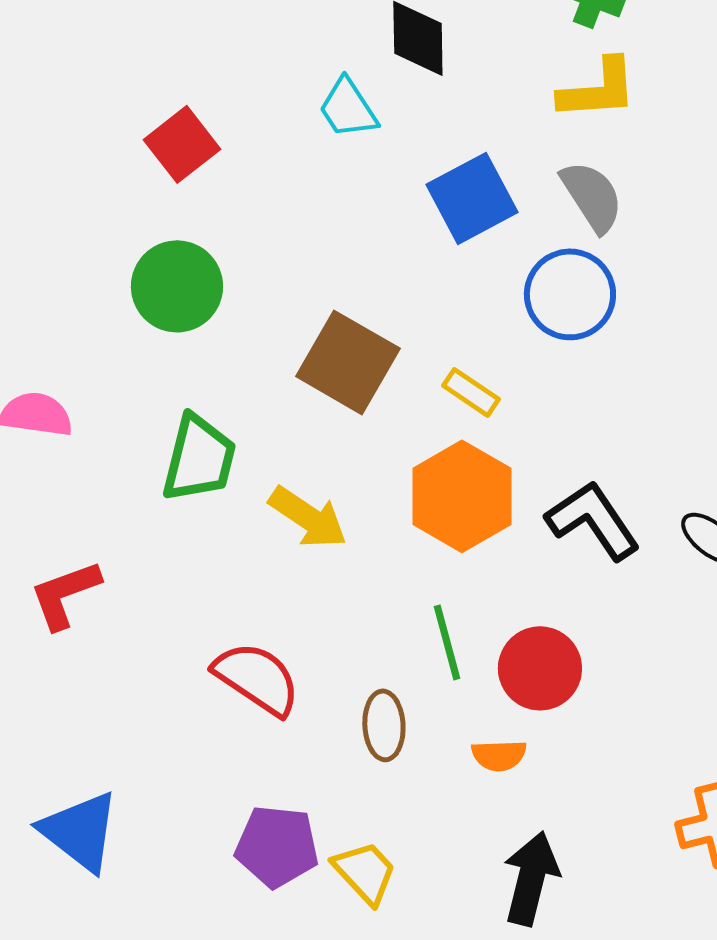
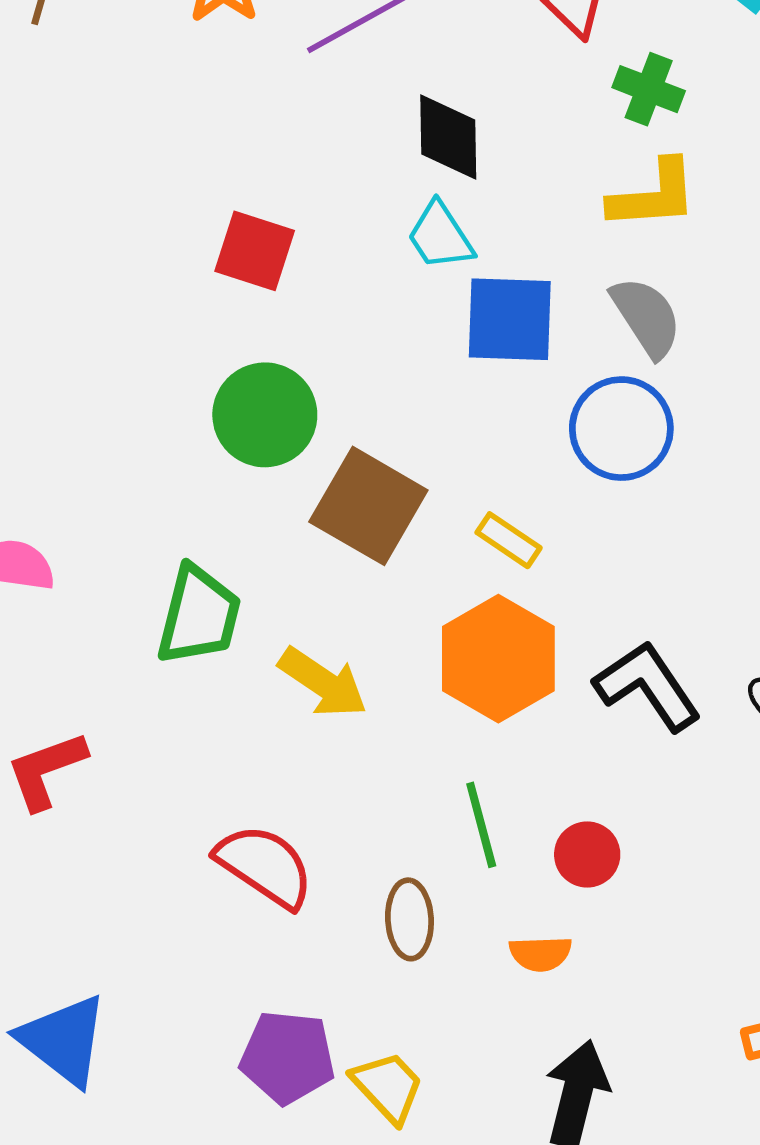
cyan trapezoid: (348, 108) -> (440, 236), moved
red square: (182, 144) -> (255, 251), moved, turned -34
blue square: (472, 198) -> (510, 319), turned 30
green circle: (177, 286) -> (265, 415), moved
red circle: (540, 668) -> (587, 854), size x0.7

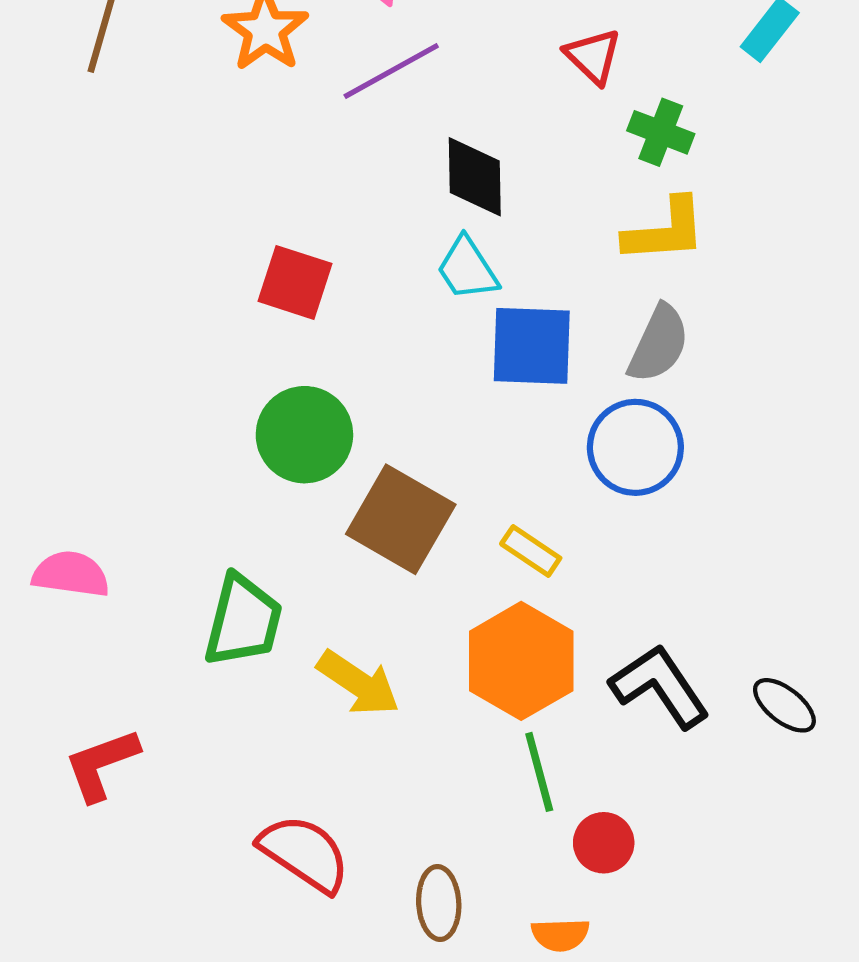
gray semicircle: (646, 317) -> (659, 344), turned 58
green line: (481, 825) -> (539, 772), moved

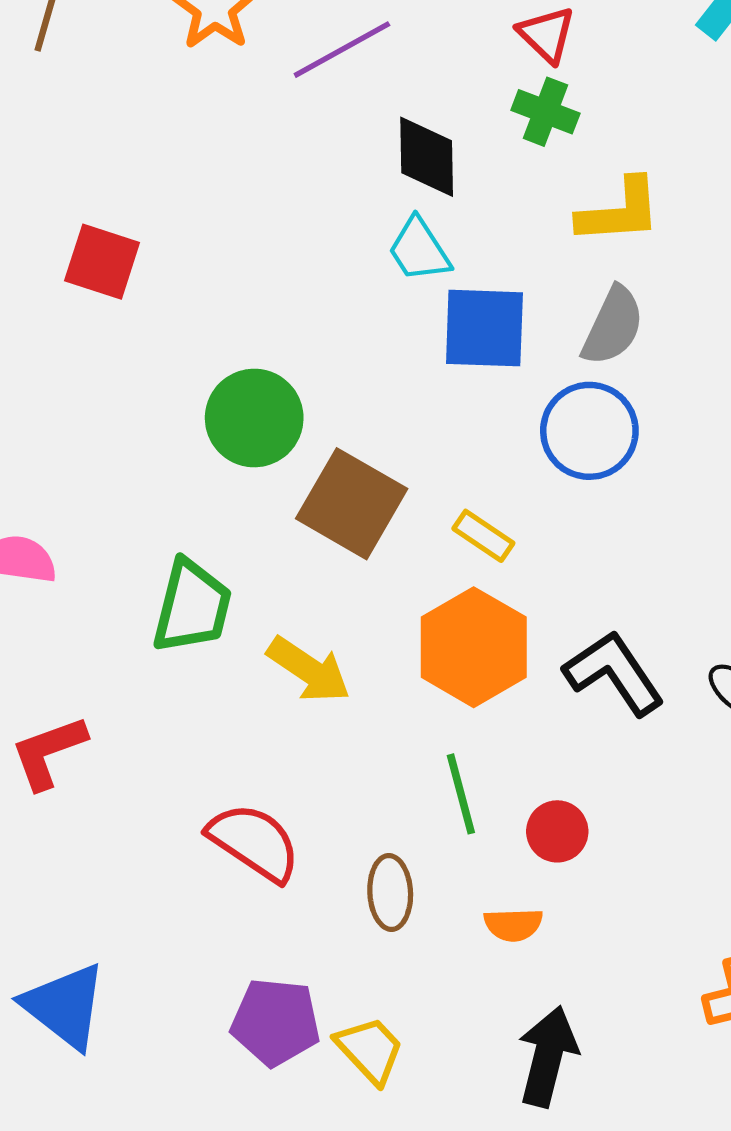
green cross: (661, 132) -> (545, 112), moved
red square: (295, 282) -> (102, 262), moved
green line: (539, 772) -> (461, 794), moved

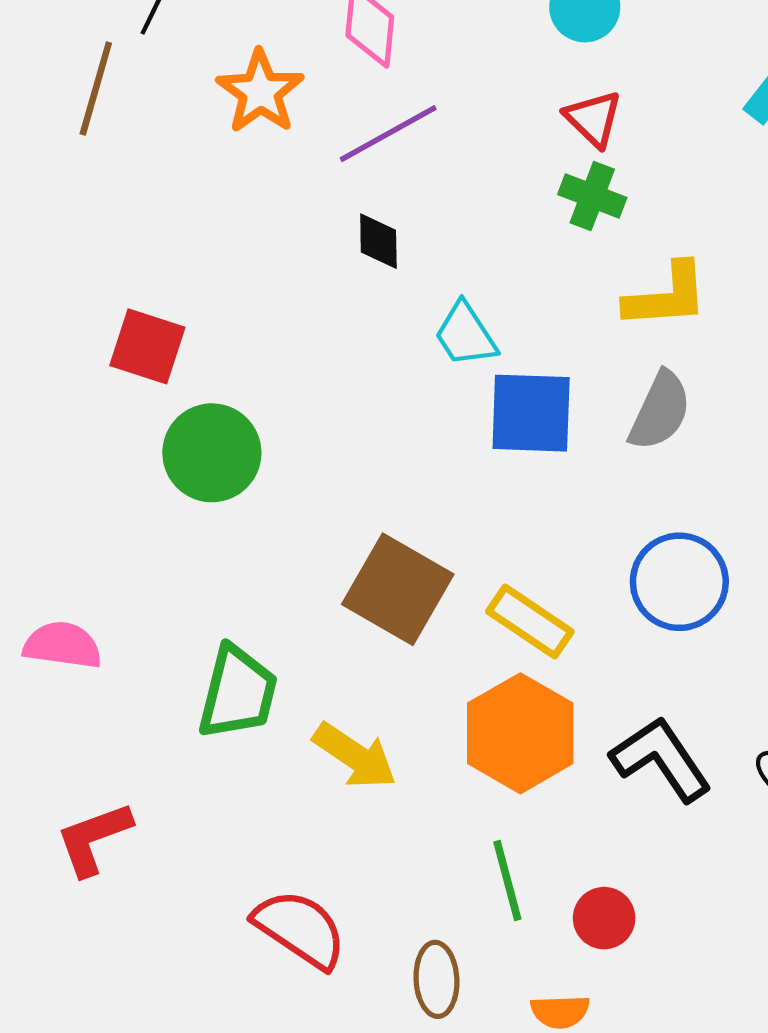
black diamond: (427, 157) -> (378, 241), moved, size x0.7
green circle: (254, 418) -> (212, 453), moved
blue circle: (589, 431) -> (679, 582), moved
yellow rectangle: (483, 536) -> (530, 622), size x1.4

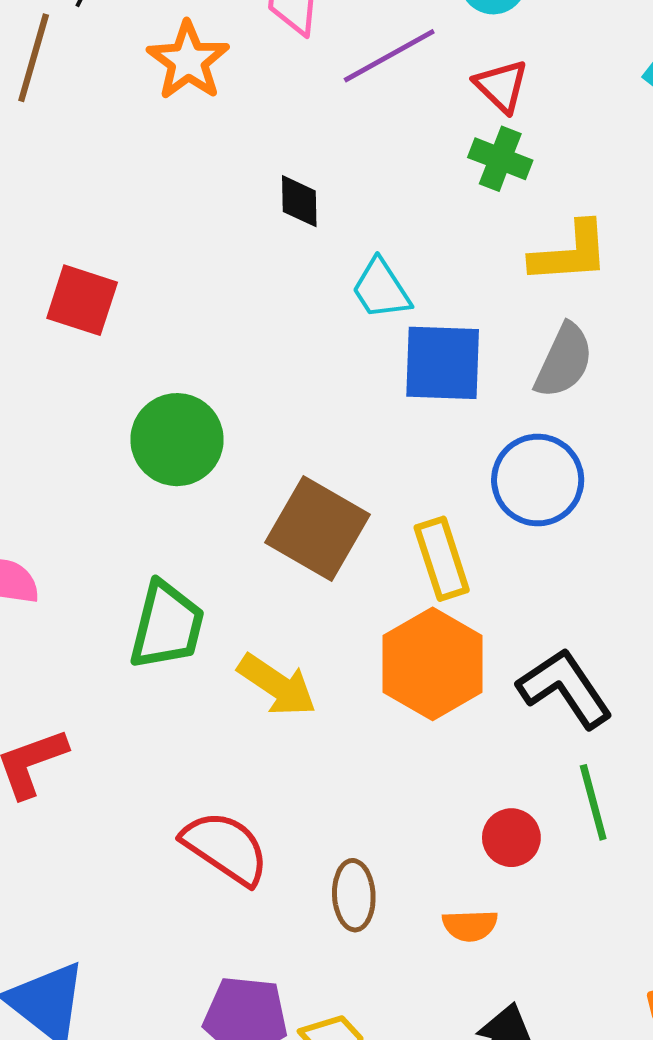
purple line: (388, 134) -> (389, 56), moved
green circle: (212, 453) -> (177, 440), moved
blue circle: (679, 582) -> (538, 480), moved
yellow rectangle: (530, 622) -> (442, 559), turned 38
green line: (507, 880) -> (593, 802), moved

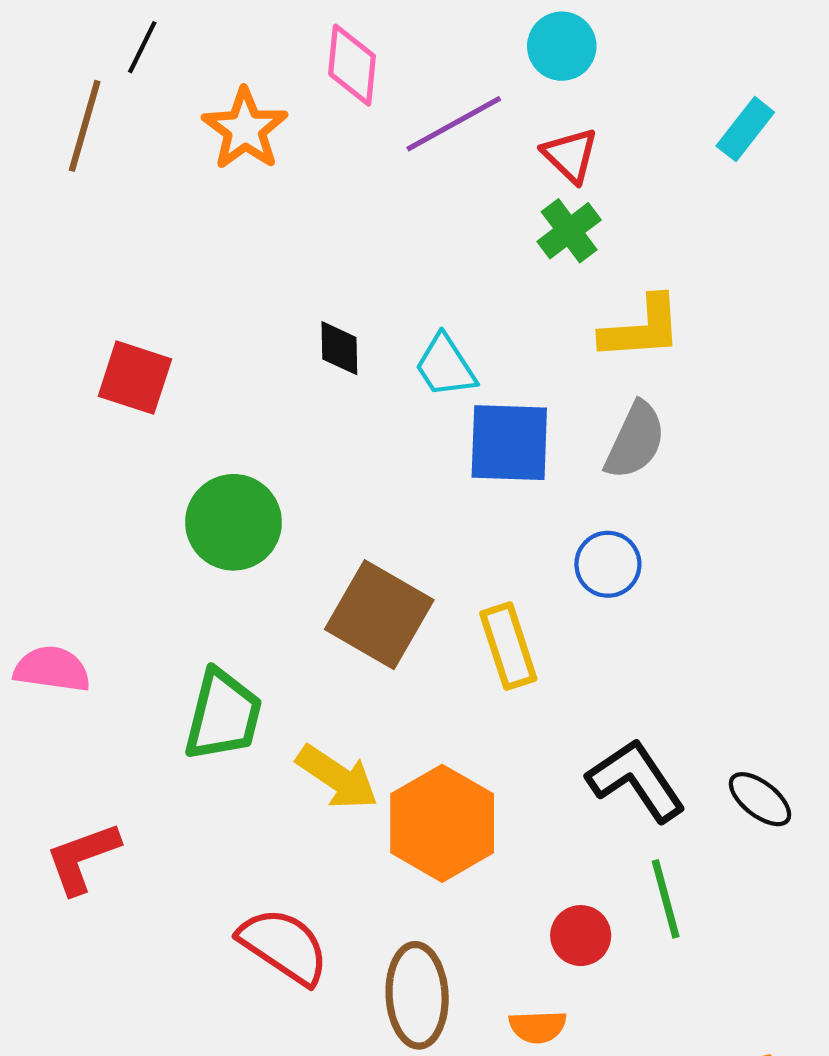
green cross: (500, 159) -> (569, 231), turned 32
black diamond: (299, 201) -> (339, 348), moved
blue circle: (538, 480) -> (608, 564), size x0.7
orange hexagon: (433, 664) -> (442, 823), moved
brown ellipse: (354, 895) -> (417, 995), size x1.4

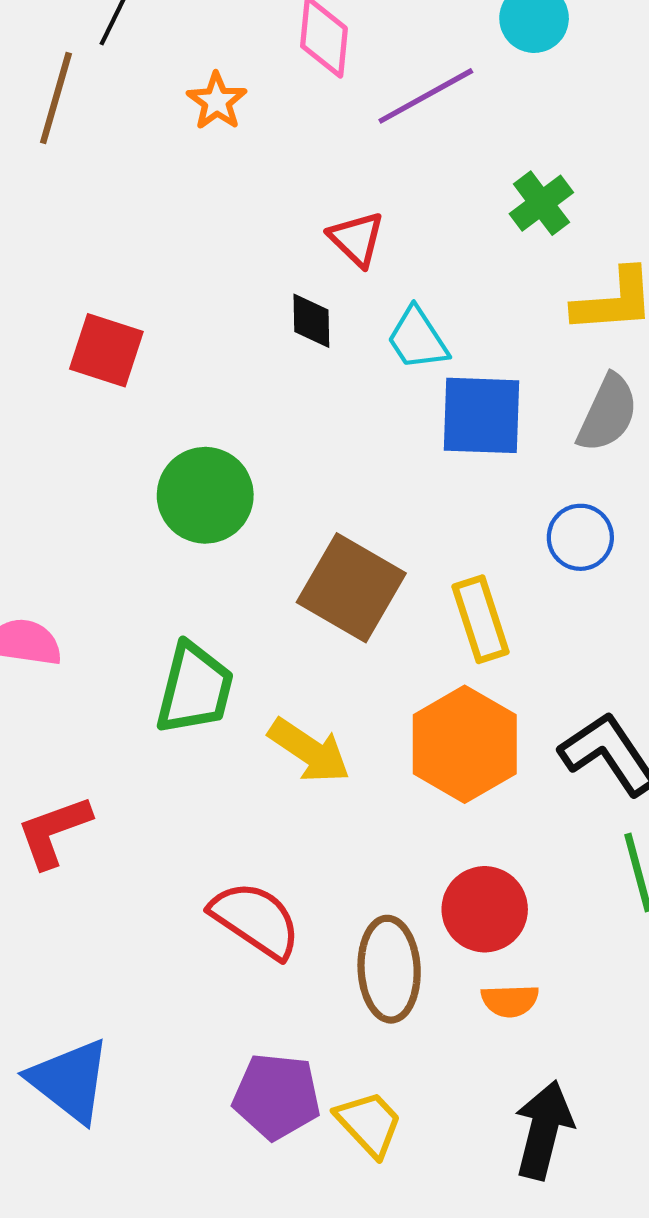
orange star: (245, 129) -> (217, 101), size x0.7
red triangle: (570, 155) -> (356, 239), moved
orange hexagon: (442, 823) -> (465, 744), moved
red circle: (581, 936) -> (485, 909), moved, size x1.4

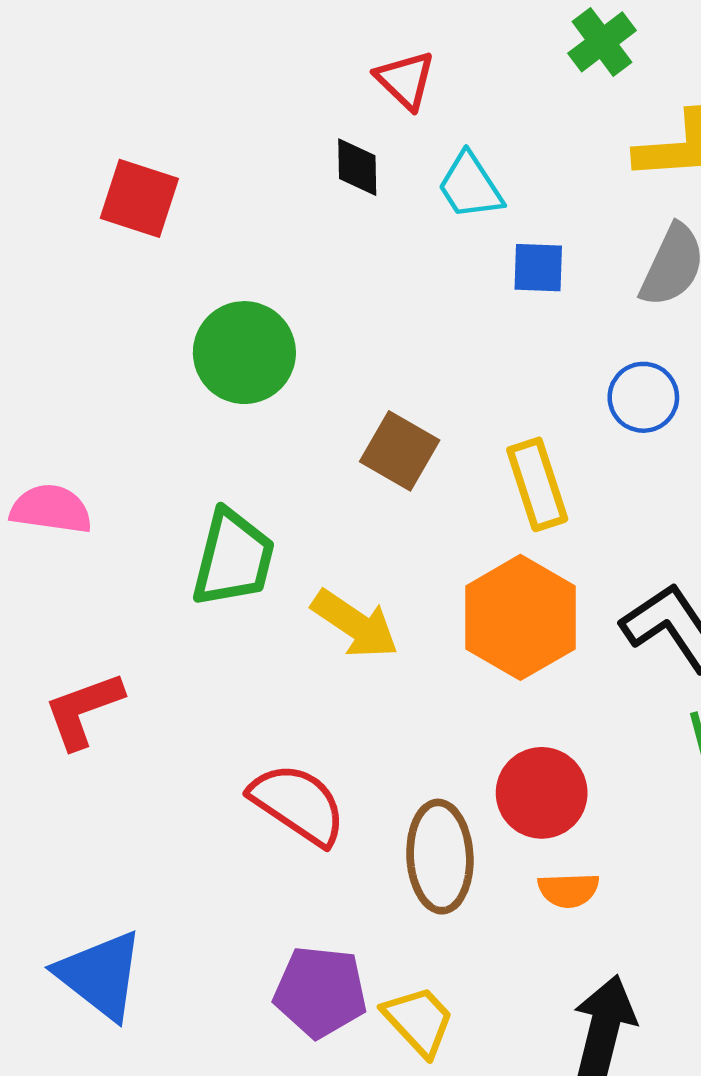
blue square: (482, 415) -> (538, 268), size x0.6
brown square: (351, 588) -> (400, 451), size x0.7

